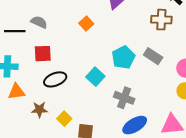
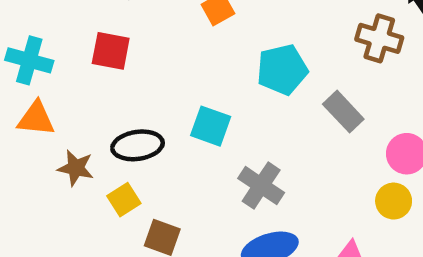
cyan pentagon: (123, 57) -> (282, 70), moved
cyan square: (95, 77) -> (211, 126), turned -36
black ellipse: (55, 79) -> (138, 145), moved

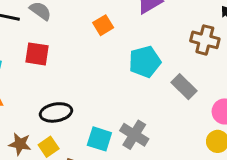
cyan square: (211, 126) -> (99, 139), moved
brown star: (76, 168) -> (20, 144), moved

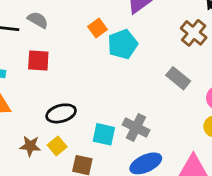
brown cross: (205, 40) -> (194, 33), turned 30
cyan pentagon: (145, 62) -> (123, 44), moved

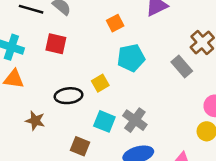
cyan pentagon: (123, 44) -> (131, 58), moved
gray rectangle: (178, 78) -> (182, 67), moved
yellow square: (57, 146) -> (100, 83), moved

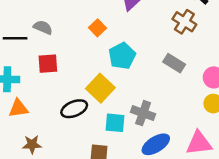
gray rectangle: (182, 67) -> (174, 63), moved
yellow square: (100, 83) -> (100, 88), size x1.6
brown star: (35, 121) -> (32, 144), moved

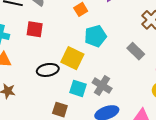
yellow square: (100, 88) -> (72, 58), turned -30

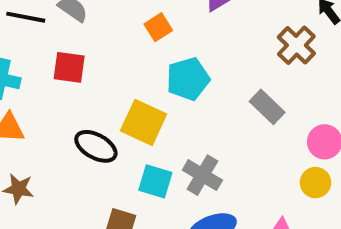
black ellipse: (48, 70) -> (96, 146), turned 40

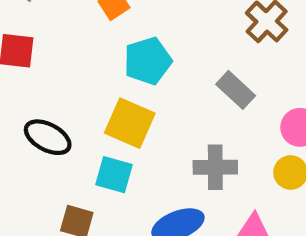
yellow square: (144, 122) -> (130, 123), moved
gray cross: (202, 175) -> (215, 167), moved, turned -30

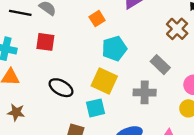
gray cross: (215, 167) -> (145, 92), moved
cyan square: (114, 175) -> (96, 108), turned -30

